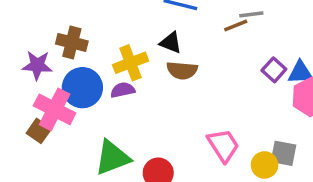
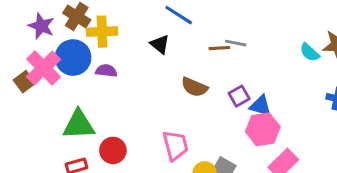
yellow cross: (131, 63) -> (102, 32), moved
brown semicircle: (182, 70) -> (194, 87), moved

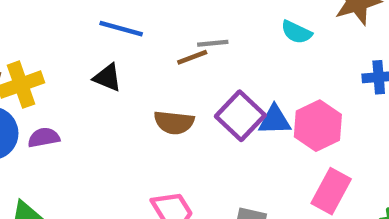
cyan semicircle: (310, 52) -> (296, 32), moved
purple square: (239, 96) -> (240, 116), size x1.5
pink hexagon: (263, 129) -> (318, 126), moved

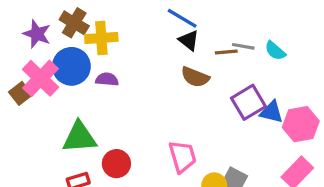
cyan semicircle: (296, 32) -> (275, 51), moved
black triangle: (107, 77) -> (189, 40), moved
brown semicircle: (174, 122) -> (195, 77), moved

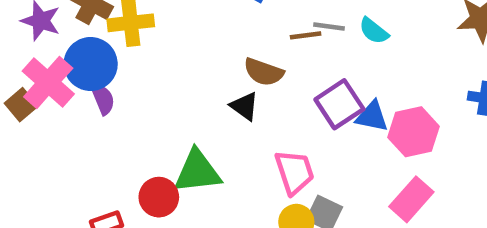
black triangle: (189, 40) -> (244, 106), moved
purple semicircle: (107, 79) -> (103, 99), moved, turned 65
green triangle: (79, 137) -> (197, 172), moved
pink trapezoid: (182, 157) -> (294, 172), moved

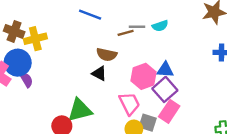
cyan semicircle: (374, 31) -> (160, 26), turned -49
purple square: (339, 104) -> (165, 89), moved
pink hexagon: (413, 132) -> (143, 76), moved
pink rectangle: (411, 199) -> (169, 111), moved

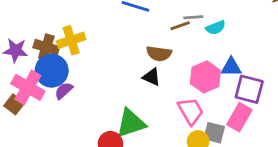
cyan semicircle: (160, 26) -> (216, 28), moved
brown cross: (14, 31) -> (46, 47), moved
purple semicircle: (26, 80) -> (64, 91), turned -98
purple square: (165, 89) -> (249, 89), moved, turned -30

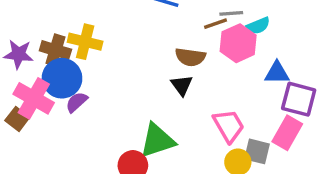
yellow cross: (71, 40) -> (85, 42), turned 32
black triangle: (152, 77) -> (182, 85), turned 30
pink hexagon: (205, 77) -> (238, 43), moved

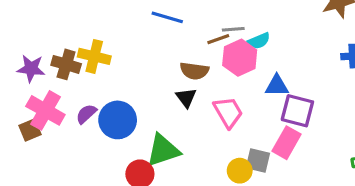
blue circle: (62, 78) -> (118, 120), moved
brown square: (17, 119) -> (30, 130), turned 30
pink trapezoid: (229, 126) -> (228, 112), moved

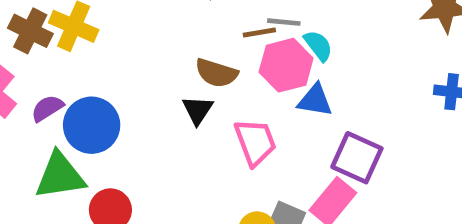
cyan semicircle: (259, 41) -> (318, 46), turned -115
blue triangle: (277, 86) -> (315, 100), moved
green triangle: (163, 150) -> (60, 176), moved

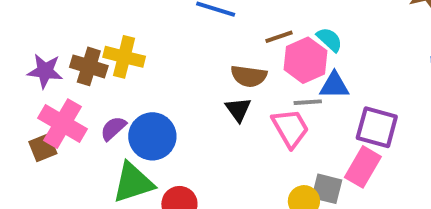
gray line: (284, 22) -> (308, 102), moved

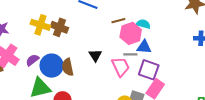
cyan semicircle: (330, 40) -> (143, 24), turned -32
brown cross: (89, 66) -> (59, 27), moved
brown semicircle: (249, 76) -> (68, 67), moved, turned 66
purple square: (377, 127) -> (149, 70), moved

